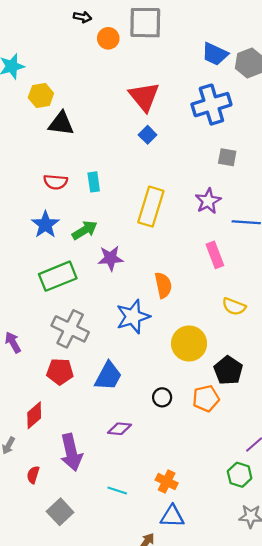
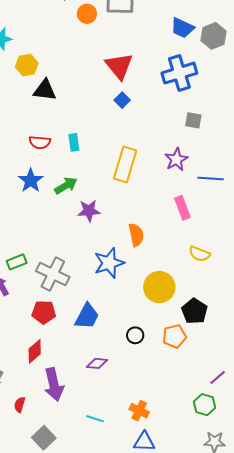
green rectangle: (58, 276) -> (17, 262), moved, size x0.6
red diamond: (34, 415) -> (35, 351), moved

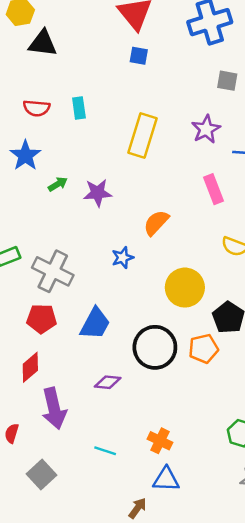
blue square: (122, 100) -> (139, 56), turned -35
green arrow: (66, 186) -> (58, 184), moved, size x0.7
orange semicircle: (136, 235) -> (156, 223), turned -125
blue star: (109, 263) -> (123, 258), size x0.6
black circle: (135, 335) -> (155, 347), size x2.0

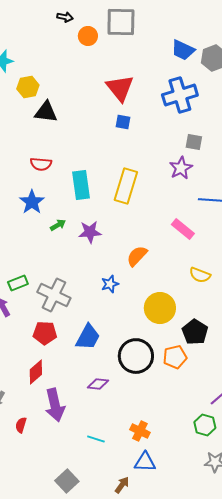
cyan rectangle: (79, 108) -> (81, 185), moved, size x1.6
purple star: (206, 129) -> (181, 168), moved
pink rectangle: (214, 189) -> (183, 229), turned -30
gray square: (42, 474) -> (67, 481), moved

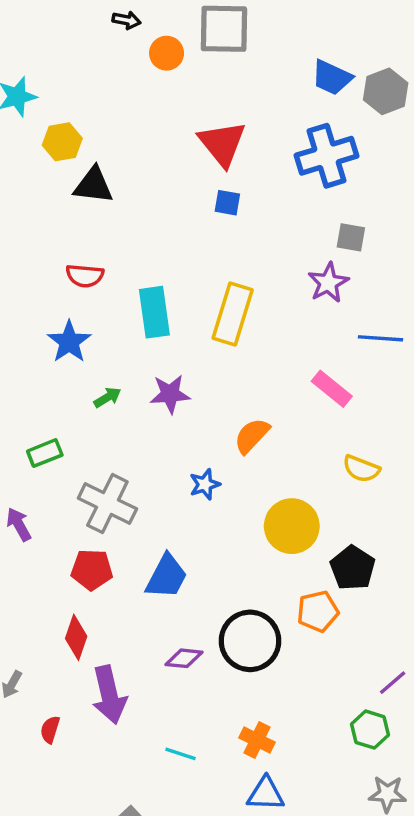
green arrow: (58, 225) -> (107, 397), moved
green rectangle: (18, 283) -> (45, 453), moved
black circle: (136, 356) -> (250, 641), moved
red diamond: (36, 372) -> (76, 637), turned -30

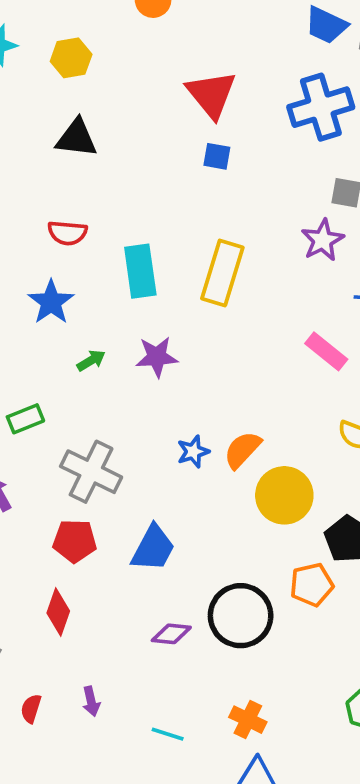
yellow hexagon: (62, 142) -> (71, 58), moved
orange semicircle: (252, 436) -> (242, 450), moved
purple arrow: (109, 695) -> (91, 701), moved, size x0.5

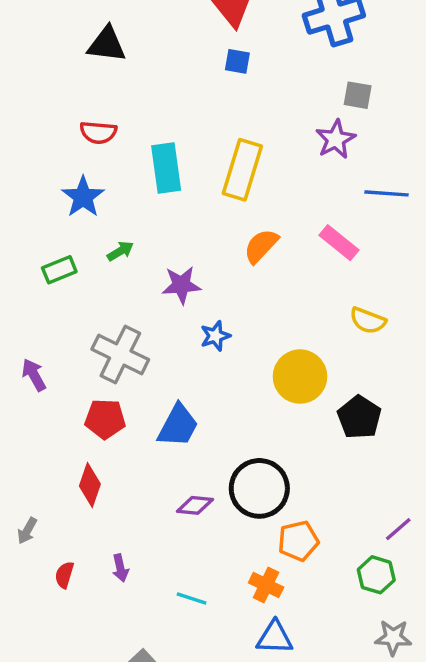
purple star: (157, 357) -> (181, 285), moved
green rectangle: (25, 419) -> (59, 270), moved
orange semicircle: (242, 450) -> (261, 246), moved
orange pentagon: (312, 585) -> (298, 541), moved

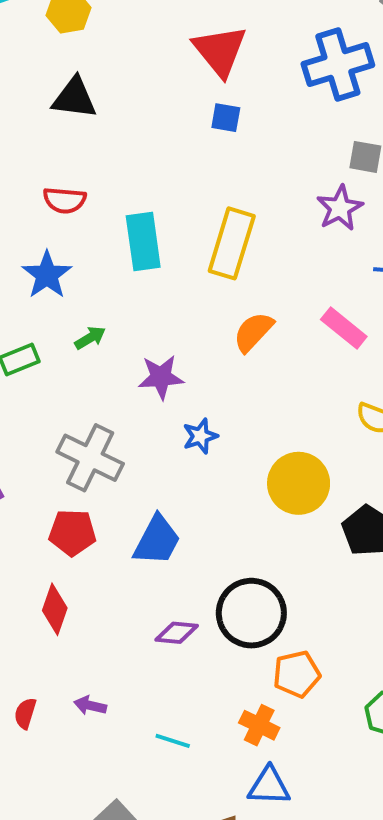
purple arrow: (120, 568) -> (90, 706), turned 116

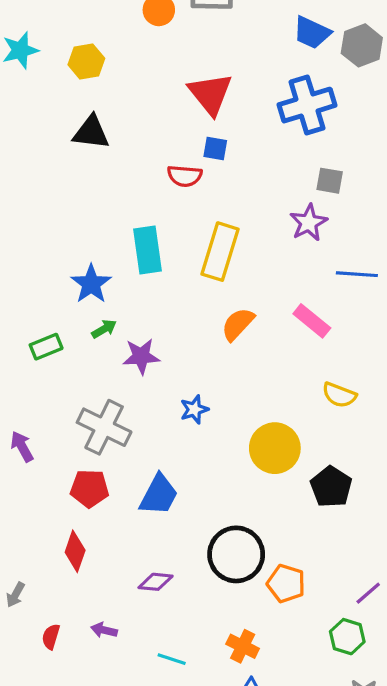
red semicircle: (65, 200) -> (185, 176), moved
blue star: (47, 275) -> (91, 284), moved
purple star: (161, 377) -> (141, 356), moved
purple diamond: (177, 633) -> (156, 582), moved
orange pentagon: (297, 674) -> (286, 583), moved, turned 30

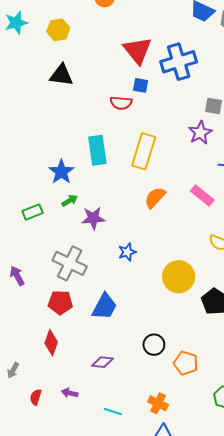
blue cross: (307, 105) -> (179, 62), moved
black circle: (236, 554) -> (154, 345), size x0.6

